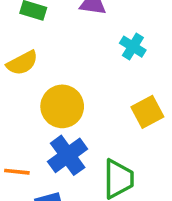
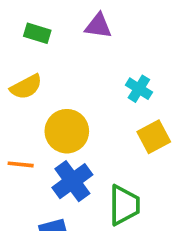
cyan cross: (133, 47) -> (139, 89), moved
orange line: (17, 172) -> (21, 164), moved

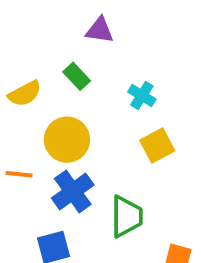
green rectangle: (37, 33) -> (77, 76), moved, turned 30

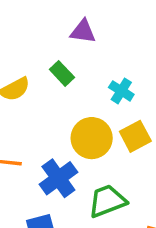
yellow circle: (67, 140) -> (92, 138), moved
green trapezoid: (127, 216) -> (107, 201), turned -111

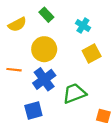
yellow circle: (92, 138) -> (44, 49), moved

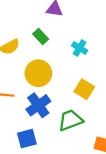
yellow square: (92, 53) -> (84, 89), moved, turned -30

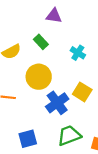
blue cross: (38, 105) -> (57, 103), moved
green trapezoid: (70, 120) -> (69, 135), moved

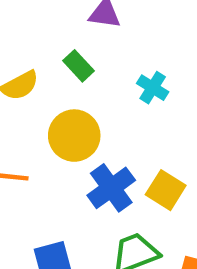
yellow square: (82, 92) -> (166, 190), moved

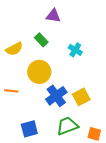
yellow square: (166, 190) -> (81, 97), turned 30

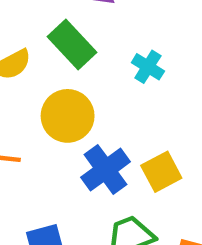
green rectangle: (41, 40) -> (72, 44), size x1.5

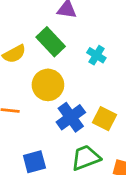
yellow square: (161, 172) -> (105, 119), turned -35

